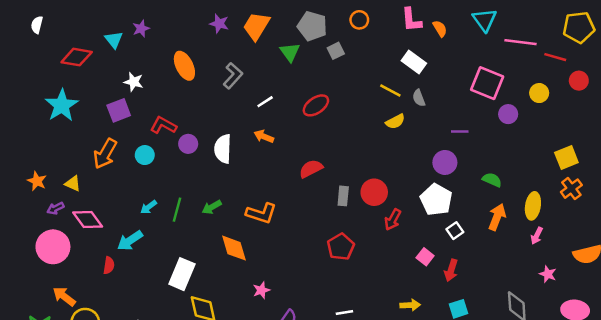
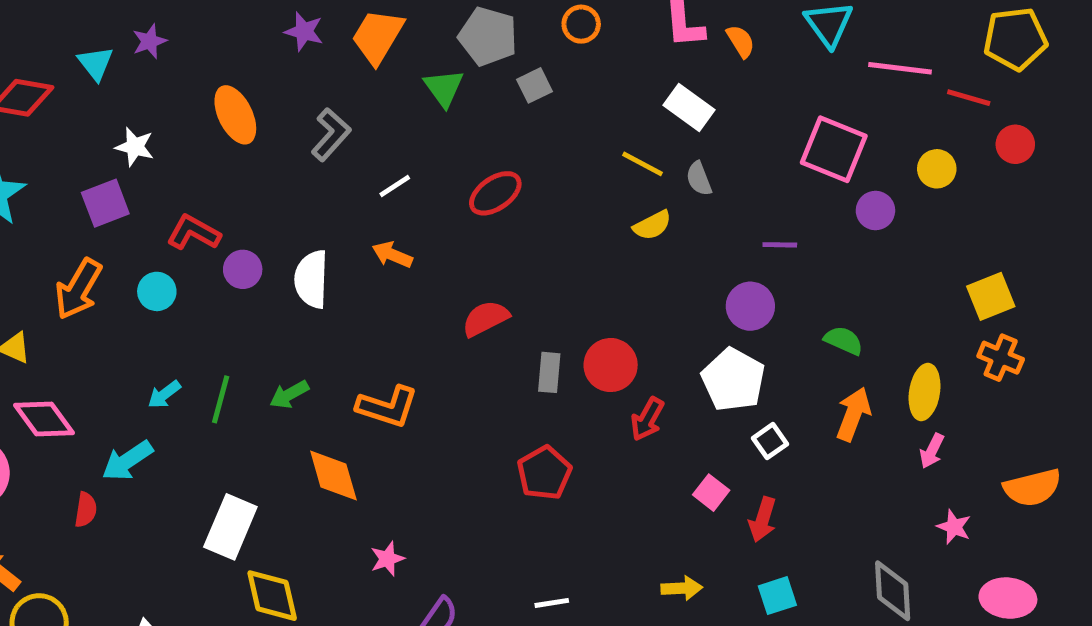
orange cross: (571, 189) -> (1001, 358), turned -30

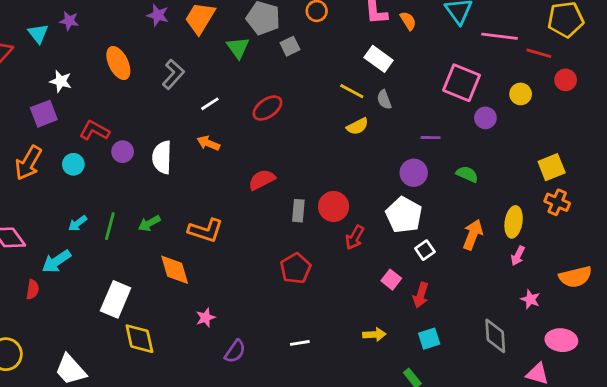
purple star: (149, 41) -> (69, 21), turned 30
green semicircle: (844, 340) -> (467, 174), moved

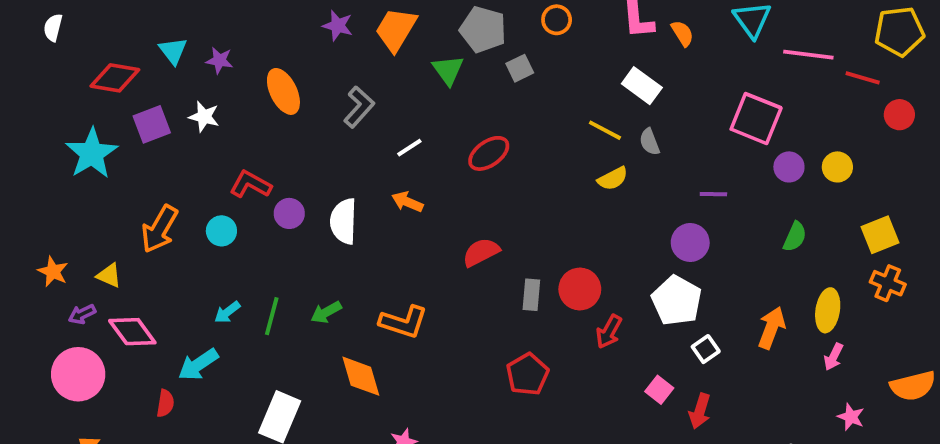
purple star: (69, 21) -> (220, 60), moved
yellow circle: (521, 94) -> (837, 167), moved
purple square: (44, 114) -> (152, 124), moved
green semicircle: (467, 174) -> (795, 237), moved, turned 90

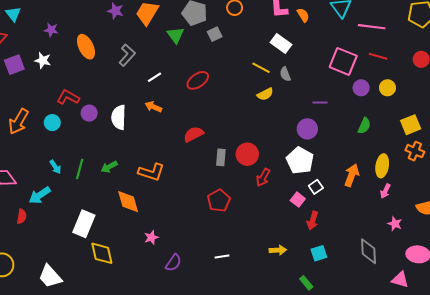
cyan triangle: (173, 51) -> (13, 14), moved
red line: (863, 78) -> (378, 56), moved
cyan arrow: (227, 312) -> (55, 167), turned -88
pink square: (659, 390) -> (298, 200), moved

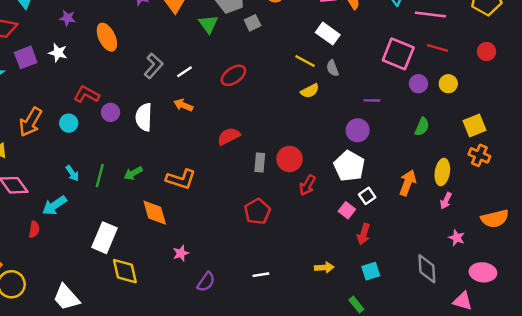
gray L-shape: (127, 55) -> (153, 66), moved

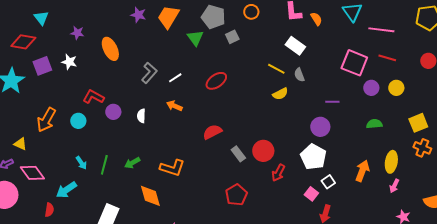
white semicircle: (144, 117) -> (141, 116), size x0.6
green semicircle: (422, 127) -> (374, 124), turned -119
gray rectangle: (260, 163) -> (238, 154), turned -42

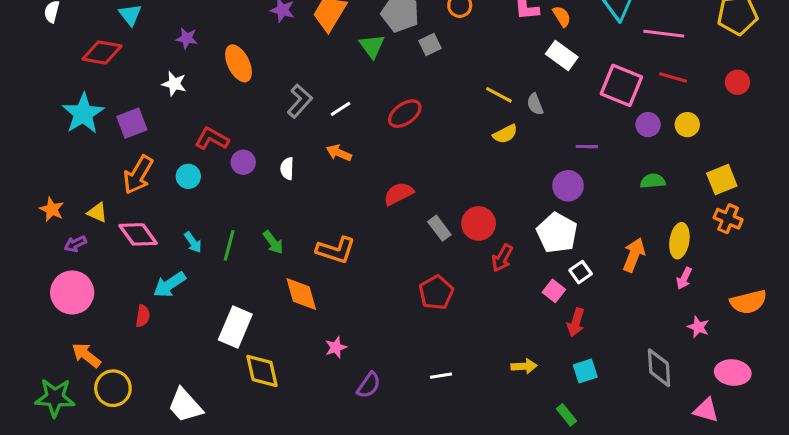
white rectangle: (295, 46) -> (562, 56), moved
purple square: (42, 66) -> (132, 123), moved
green arrow: (132, 163) -> (273, 242), turned -98
pink diamond: (32, 173) -> (138, 234), moved

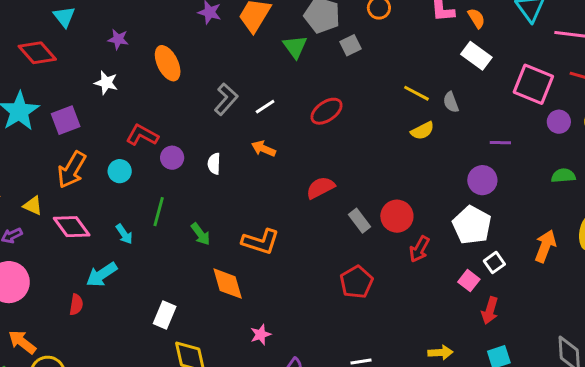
red diamond: (102, 52) -> (37, 53), turned 39
green line: (229, 245) -> (159, 212), moved
white rectangle: (235, 327) -> (165, 315), size x0.7

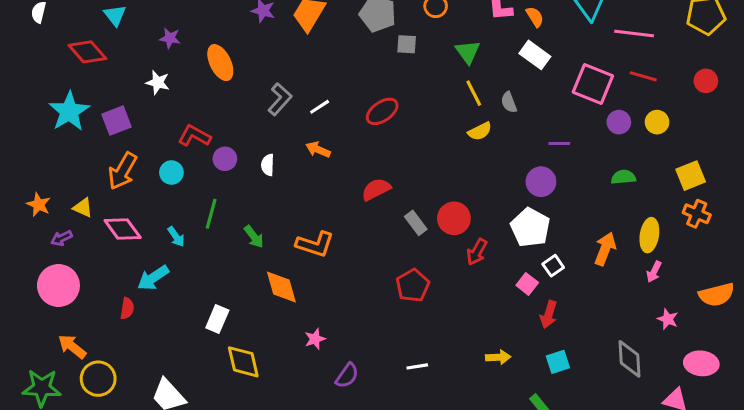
gray square: (350, 45) -> (407, 44), turned 30
green triangle: (295, 47) -> (468, 52), moved
yellow line: (416, 93) -> (474, 93), turned 35

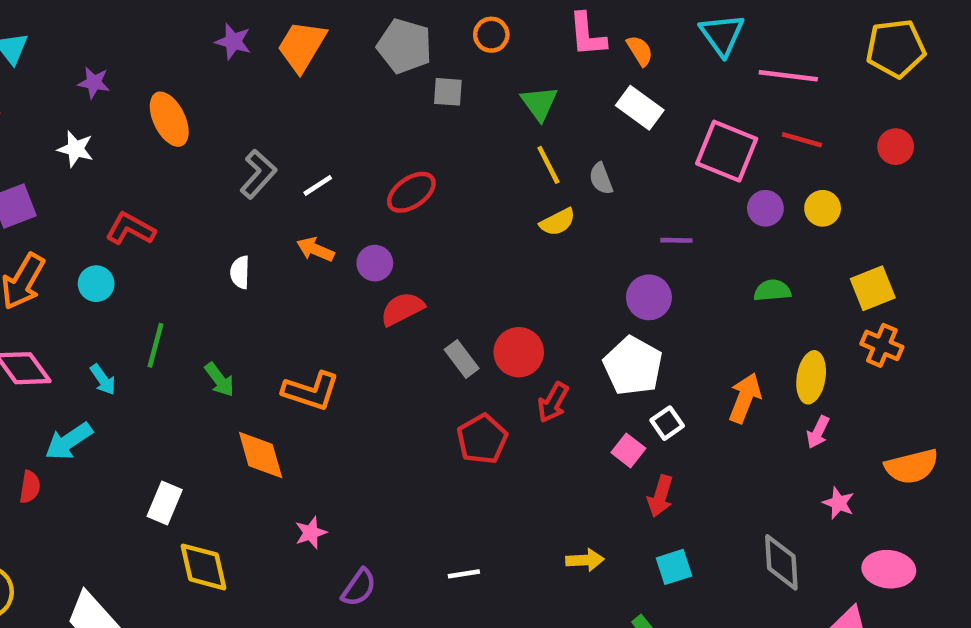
purple circle: (225, 159) -> (375, 263), moved
red pentagon: (413, 285) -> (482, 439), moved

